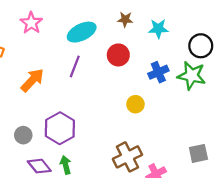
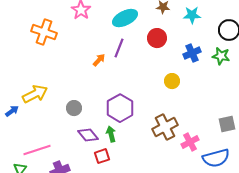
green star: (192, 76) -> (221, 56), size x0.7
orange arrow: (32, 80) -> (99, 60), moved, size x0.6
purple hexagon: (60, 128) -> (120, 108), moved

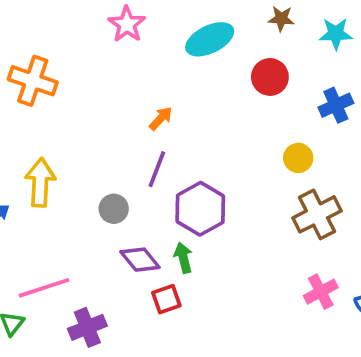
orange cross: (44, 32) -> (33, 81), moved
purple line: (119, 48) -> (157, 169), moved
yellow arrow: (35, 94) -> (40, 182), turned -60
brown cross: (165, 127) -> (317, 214), moved
pink cross: (190, 142) -> (321, 292), moved

